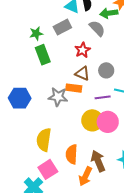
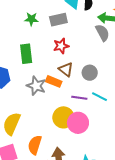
gray semicircle: (97, 28) -> (102, 33), moved
red star: (83, 50) -> (61, 46), moved
green rectangle: (43, 55) -> (26, 54), moved

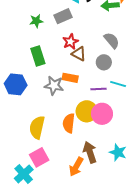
gray semicircle: (102, 33) -> (112, 40), moved
brown triangle: (66, 69) -> (79, 54), moved
orange semicircle: (35, 145) -> (69, 123), moved

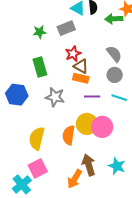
gray circle: (104, 62) -> (115, 75), moved
orange rectangle: (70, 78) -> (81, 78), moved
purple line: (98, 89) -> (92, 97), moved

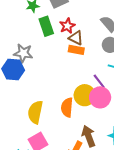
green rectangle: (40, 67) -> (46, 26), moved
gray star: (55, 97) -> (23, 53), moved
purple line: (92, 97) -> (99, 81), moved, turned 56

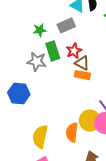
gray star: (23, 53) -> (37, 62), moved

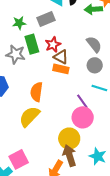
yellow circle: (90, 121) -> (69, 138), moved
orange semicircle: (72, 132) -> (37, 92), moved
yellow semicircle: (40, 137) -> (29, 116), moved, turned 30

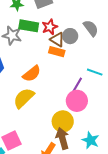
green rectangle: (32, 44) -> (29, 26), turned -66
gray circle: (95, 65) -> (70, 36), moved
orange semicircle: (37, 92) -> (32, 74), turned -138
purple line: (82, 101) -> (77, 85), turned 63

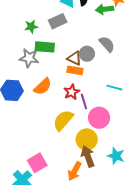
red star: (50, 27) -> (72, 92), moved
orange semicircle: (32, 74) -> (43, 87), moved
purple line: (77, 85) -> (84, 101), moved, turned -42
yellow semicircle: (24, 98) -> (63, 120), moved

